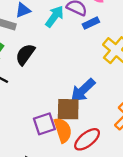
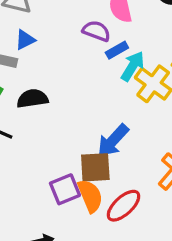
cyan arrow: (55, 16) -> (133, 66), moved
black semicircle: (25, 54) -> (32, 99), turned 50

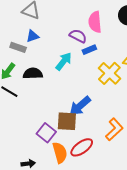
cyan arrow: (133, 66) -> (64, 61), moved
purple square: (65, 189) -> (46, 133), turned -36
orange semicircle: (90, 196) -> (60, 153), moved

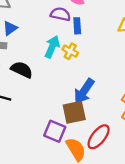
blue rectangle: (89, 50) -> (77, 26), turned -56
black semicircle: (33, 73) -> (22, 70), turned 42
yellow cross: (109, 73) -> (70, 51), moved, size x0.6

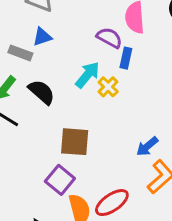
blue arrow: (84, 91) -> (147, 146), moved, size x0.7
brown square: (74, 112) -> (75, 142), moved

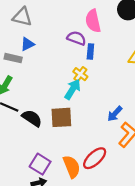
cyan arrow: (87, 75) -> (73, 89), moved
black semicircle: (42, 92) -> (32, 118), moved
purple square: (60, 180) -> (40, 164), moved

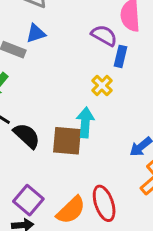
cyan arrow: (73, 89) -> (85, 122), moved, turned -36
red ellipse: (95, 158) -> (104, 203), turned -75
orange semicircle: (72, 167) -> (71, 210), turned 60

